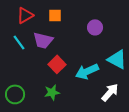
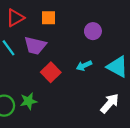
cyan arrow: (87, 71) -> (84, 66), moved, size x0.6
green star: (52, 92) -> (28, 101), moved

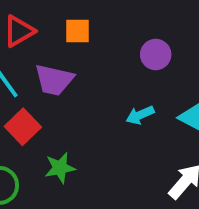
red square: (51, 72) -> (23, 127), moved
green star: (28, 101) -> (60, 168), moved

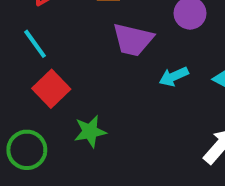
purple trapezoid: (54, 80) -> (133, 40), moved

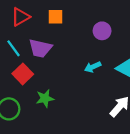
purple trapezoid: (133, 40) -> (40, 48), moved

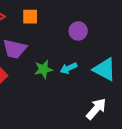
green star: (45, 98) -> (43, 69), moved

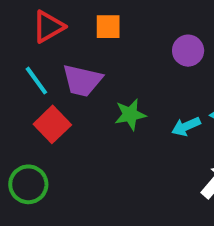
cyan arrow: (69, 68) -> (186, 126), moved

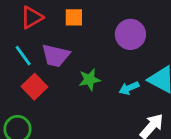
purple circle: (188, 51) -> (130, 34), size x1.4

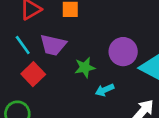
purple circle: (130, 34) -> (123, 52), moved
cyan arrow: (129, 88) -> (105, 90), moved

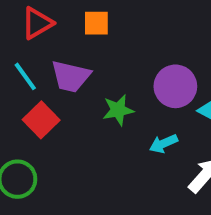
cyan arrow: (105, 90) -> (164, 144), moved

